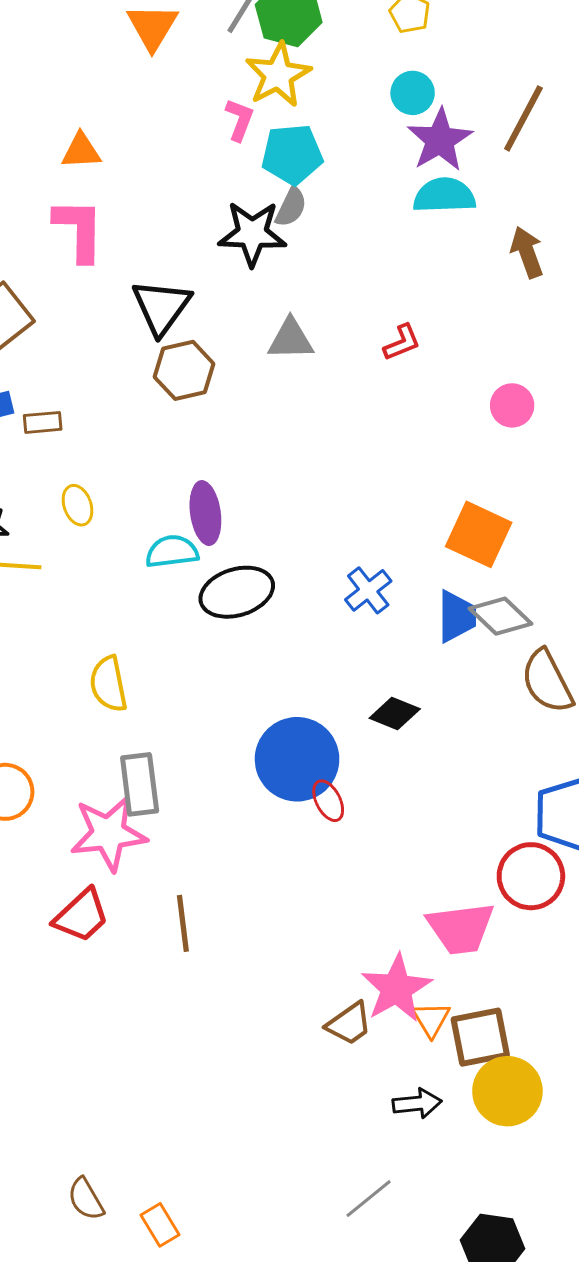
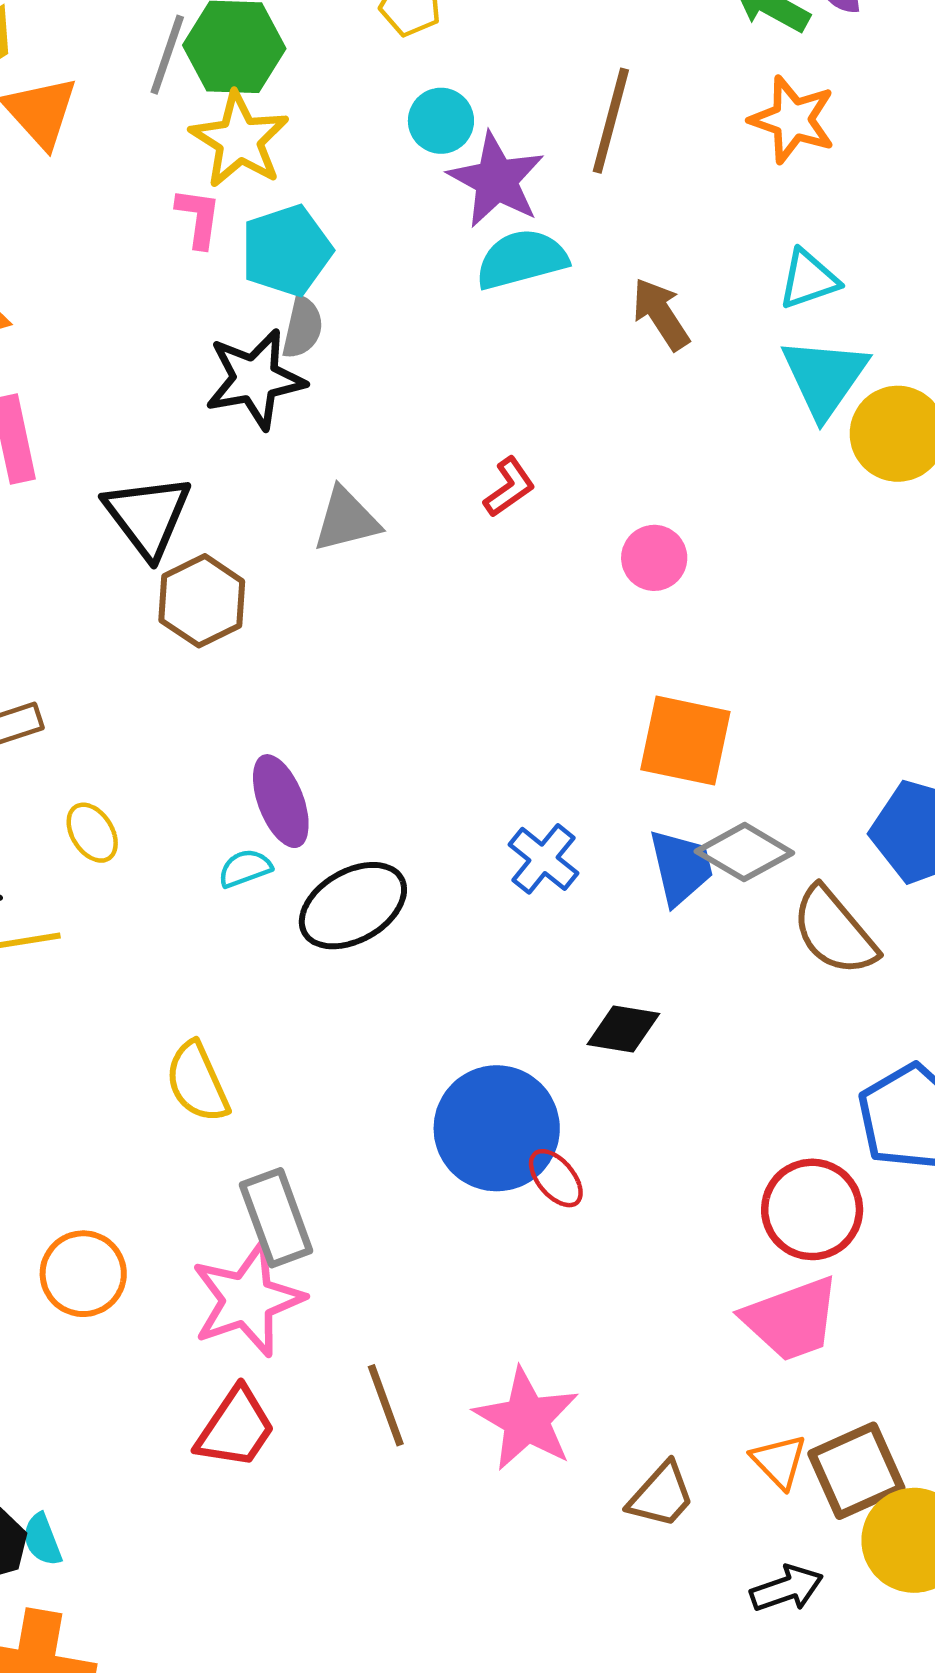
pink circle: (512, 405) -> (654, 558), moved
cyan semicircle: (172, 552) -> (245, 868), size x0.7
red circle: (531, 876) -> (812, 1209), moved
pink star: (396, 988) -> (527, 1419), moved

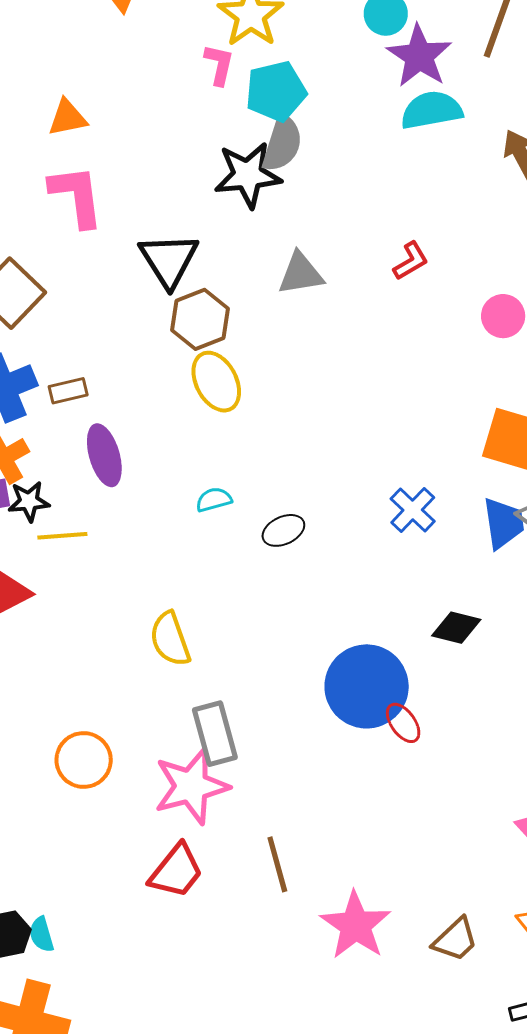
gray semicircle: (302, 328) -> (282, 143), size x1.4
purple ellipse: (281, 801) -> (104, 455), moved
yellow ellipse: (92, 833) -> (216, 382), moved, size x1.5
black ellipse: (353, 906) -> (283, 530), size x0.6
pink star: (527, 1419) -> (356, 925), moved

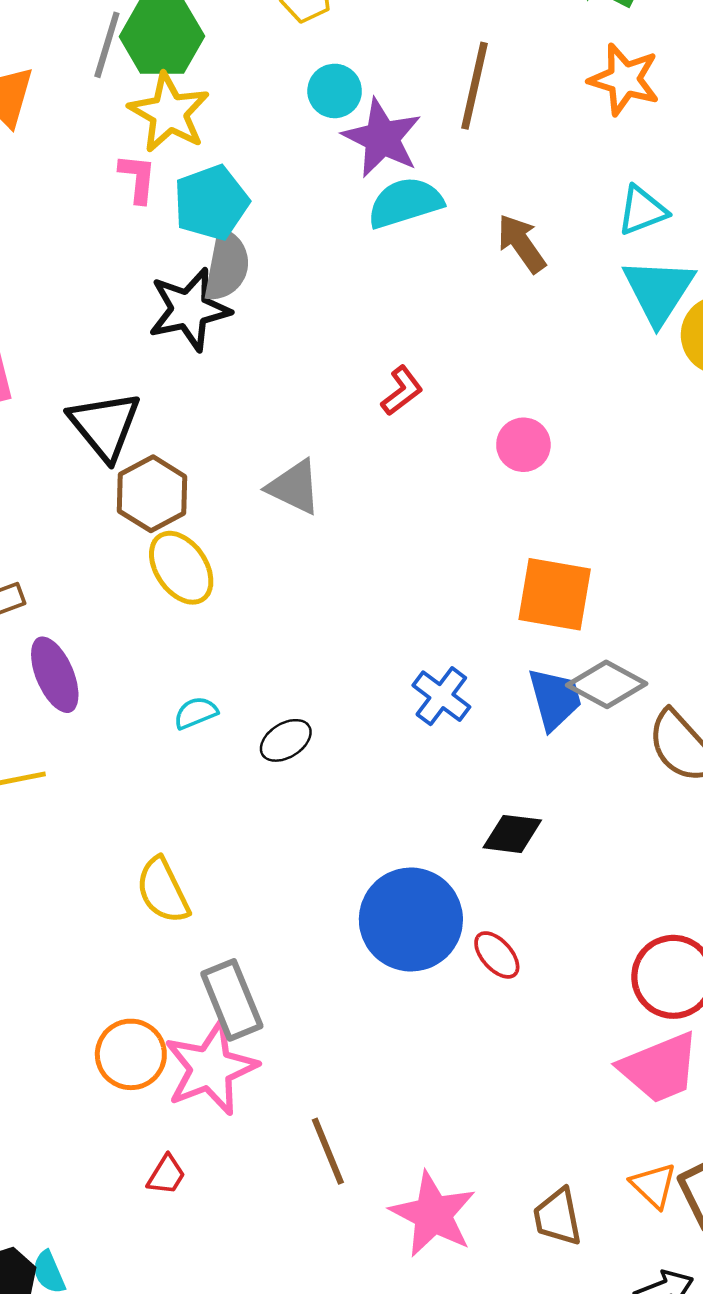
gray triangle: (301, 274) -> (294, 487), moved, turned 42
red ellipse: (403, 723) -> (497, 955), moved
orange circle: (84, 760) -> (131, 1054), moved
red trapezoid: (176, 871) -> (166, 1175), moved, size x0.6
brown trapezoid: (455, 940) -> (558, 1217), turned 129

